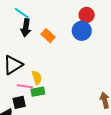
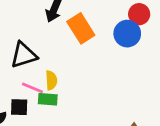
orange rectangle: (48, 36) -> (81, 28), size x1.5

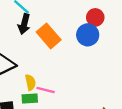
pink line: (32, 88) -> (46, 90), moved

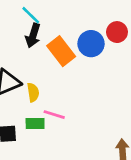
blue circle: (88, 35) -> (91, 44), moved
yellow semicircle: (30, 82) -> (33, 92), moved

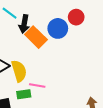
black arrow: (33, 36) -> (24, 24), moved
yellow semicircle: (33, 92) -> (19, 71), size x1.5

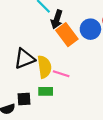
pink line: (37, 86) -> (61, 74), moved

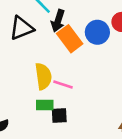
black triangle: (24, 59) -> (21, 28), moved
black square: (24, 99) -> (59, 116), moved

